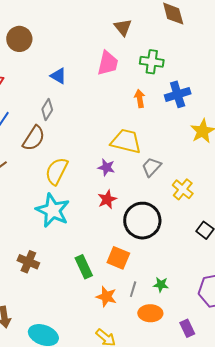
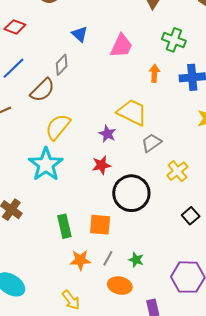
pink trapezoid: (108, 63) -> (121, 46), moved
orange square: (118, 258) -> (100, 225), turned -30
orange star: (106, 297) -> (80, 260), turned -30

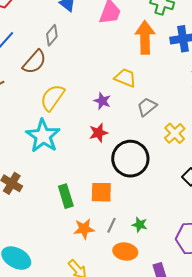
orange arrow: (154, 73) -> (145, 37), size x1.8
yellow trapezoid: (132, 112) -> (125, 78), size x0.7

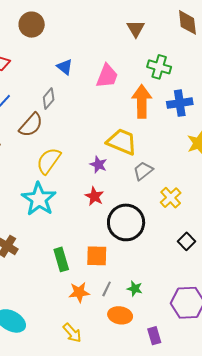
yellow trapezoid: (125, 78) -> (122, 142), size x1.4
red star: (98, 133) -> (94, 196), turned -30

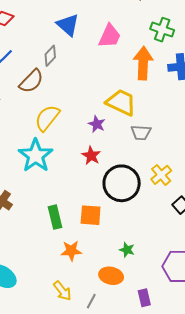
blue triangle: (65, 67) -> (68, 25), size x1.4
gray trapezoid: (143, 171) -> (141, 133), turned -140
yellow cross: (171, 198) -> (161, 175), moved
gray line: (107, 289) -> (91, 301), moved

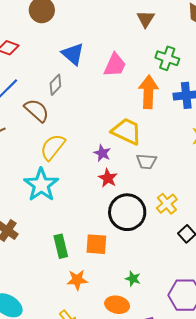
brown semicircle: (31, 81) -> (37, 110), turned -92
red star: (91, 156) -> (108, 178), moved

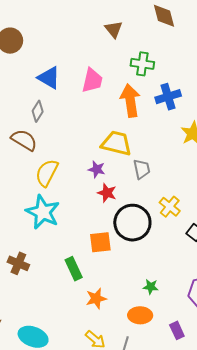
gray trapezoid: (147, 161) -> (142, 169), turned -95
orange square: (96, 244) -> (100, 242), moved

